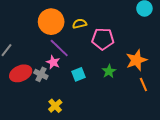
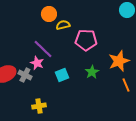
orange circle: (51, 22) -> (49, 14), moved, size x0.6
yellow cross: (55, 106) -> (39, 106), turned 32

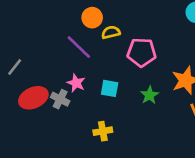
purple line: (43, 49) -> (79, 47), moved
cyan square: (62, 75) -> (110, 88), moved, turned 32
yellow cross: (39, 106) -> (103, 131), moved

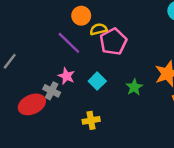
pink pentagon: (142, 52) -> (113, 42), moved, turned -30
cyan square: (110, 88) -> (97, 81), turned 35
red ellipse: (33, 98) -> (32, 104), moved

